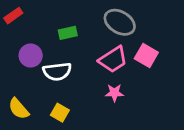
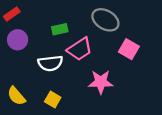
purple circle: (31, 56) -> (18, 40), moved
pink trapezoid: (113, 59) -> (80, 49), moved
pink star: (114, 93) -> (101, 82), size x1.5

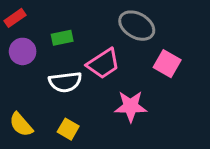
green rectangle: (60, 29) -> (62, 38), moved

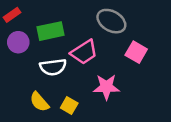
green rectangle: (62, 38) -> (51, 31), size x1.5
yellow semicircle: (21, 125) -> (39, 102), moved
yellow square: (68, 129) -> (69, 106), moved

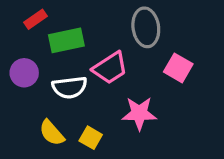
red rectangle: (12, 15) -> (36, 19), moved
gray ellipse: (111, 21) -> (146, 27), turned 52
purple circle: (18, 42) -> (24, 73), moved

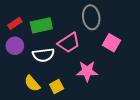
red rectangle: (36, 19) -> (15, 23), moved
yellow square: (91, 138) -> (57, 86), turned 32

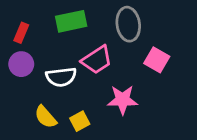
red rectangle: (15, 23) -> (21, 33), turned -32
green rectangle: (41, 25) -> (71, 21), moved

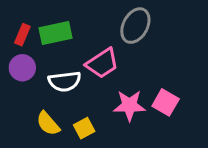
green rectangle: (71, 21) -> (56, 33), moved
gray ellipse: (128, 24) -> (135, 26), turned 36
pink square: (157, 60) -> (166, 102), moved

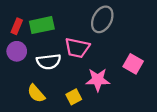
pink trapezoid: (102, 63) -> (77, 48), turned 45
pink square: (166, 102) -> (133, 64), moved
yellow square: (84, 128) -> (74, 97), moved

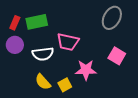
gray ellipse: (102, 19) -> (112, 18), moved
yellow semicircle: (36, 93) -> (43, 82), moved

